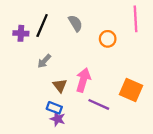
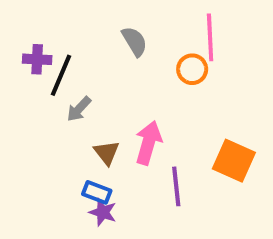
pink line: (135, 19) -> (210, 37), moved
black line: (42, 26) -> (61, 75), moved
purple line: (99, 104) -> (176, 186), turned 60

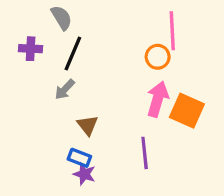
gray semicircle: (135, 41) -> (62, 18), moved
black line: (61, 75) -> (73, 54), moved
pink arrow: (148, 143) -> (158, 99), moved
orange square: (234, 161) -> (187, 111), moved

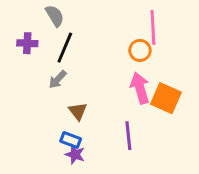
pink arrow: (158, 99) -> (140, 88), turned -32

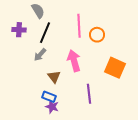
pink line: (153, 27) -> (79, 26), moved
pink arrow: (140, 88) -> (74, 61), moved

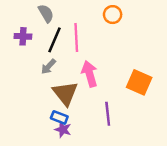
pink line: (79, 26) -> (76, 38), moved
orange circle: (97, 35) -> (113, 15), moved
brown triangle: (54, 77) -> (65, 93), size x1.6

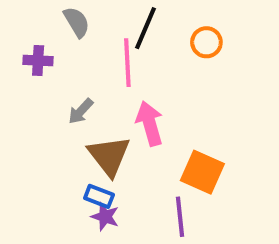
orange circle: (113, 15) -> (206, 42), moved
black line: (54, 40) -> (146, 28), moved
orange square: (139, 82) -> (202, 172), moved
purple line: (108, 114) -> (180, 217), moved

